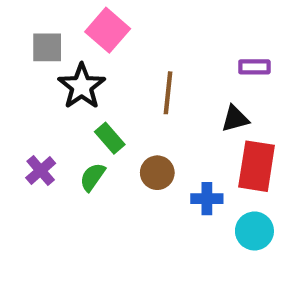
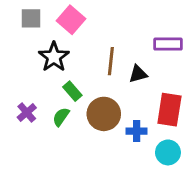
gray square: (47, 47) -> (31, 18), moved
purple rectangle: (254, 67) -> (168, 44), size x1.4
black triangle: (235, 119) -> (138, 74), moved
brown circle: (157, 173) -> (104, 114), size x1.5

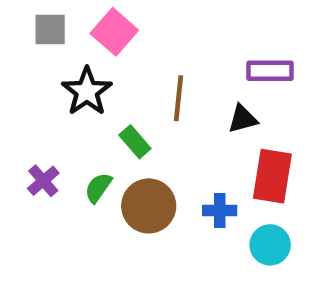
black triangle: (138, 74) -> (243, 119), moved
green rectangle: (72, 91) -> (135, 142), moved
brown circle: (104, 114) -> (149, 206), moved

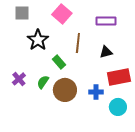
pink square: (114, 32) -> (62, 14), moved
purple rectangle: (270, 71) -> (106, 21), moved
red rectangle: (272, 176) -> (119, 77), turned 70

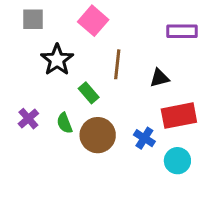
purple rectangle: (106, 21) -> (182, 31), moved
green semicircle: (43, 82) -> (65, 123), turned -56
blue cross: (96, 92) -> (144, 138), turned 32

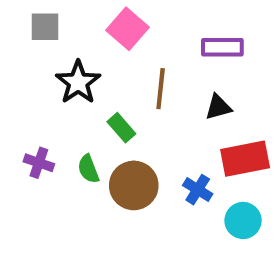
purple rectangle: (182, 31) -> (222, 47), moved
purple cross: (28, 119) -> (39, 163), turned -30

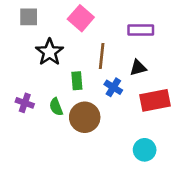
green rectangle: (121, 128) -> (77, 81), turned 36
blue cross: (198, 190) -> (113, 87), moved
cyan circle: (243, 220) -> (145, 150), moved

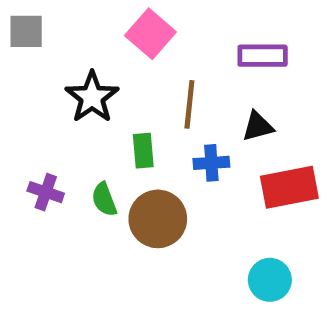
gray square: (29, 17) -> (26, 31), moved
blue cross: (113, 87) -> (211, 163), turned -36

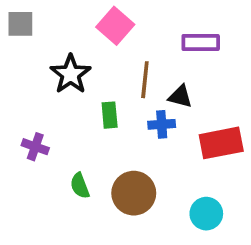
black triangle: (258, 126) -> (180, 96), moved, turned 30
green semicircle: (104, 199) -> (80, 186), moved
brown circle: (158, 219) -> (134, 193), moved

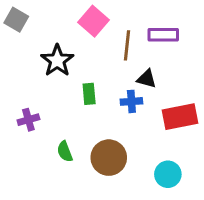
gray square: (20, 24) -> (16, 20), turned 30
brown line: (145, 80) -> (127, 45), moved
purple cross: (35, 147) -> (28, 120), turned -35

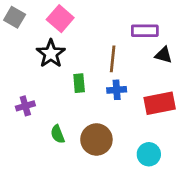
pink square: (94, 21) -> (60, 19), moved
brown line: (127, 45) -> (113, 59), moved
black triangle: (147, 79) -> (164, 55), moved

